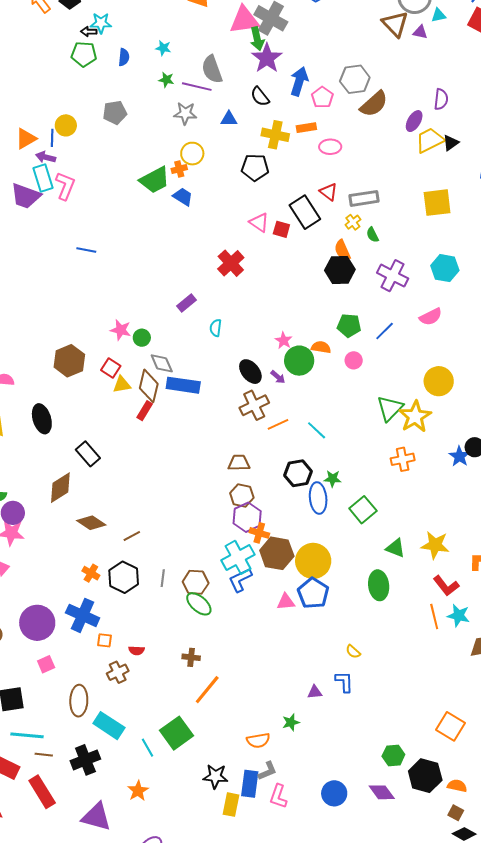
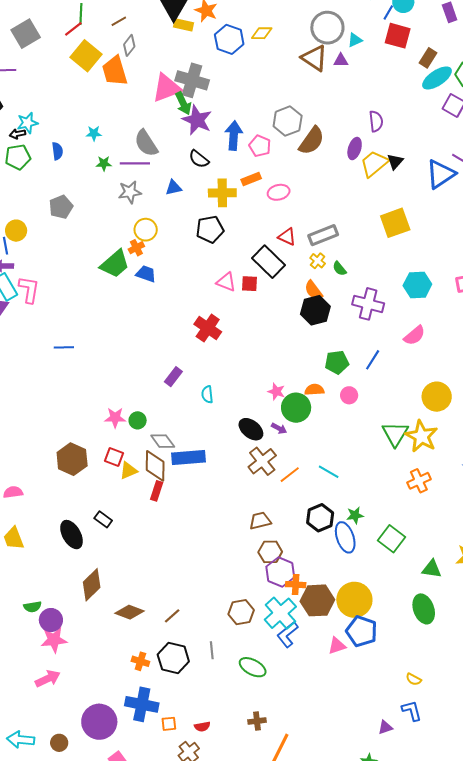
black ellipse: (42, 419) -> (72, 535), moved
black rectangle: (88, 454) -> (103, 519), moved, size x0.7
brown hexagon: (196, 582) -> (241, 612), moved

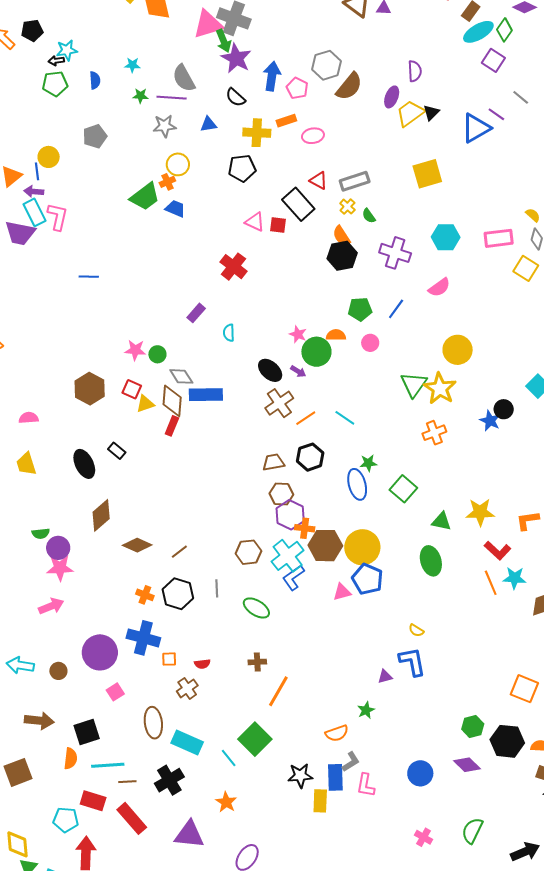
black hexagon: (320, 518) -> (310, 457), moved
blue L-shape: (412, 711) -> (412, 662), size x1.4

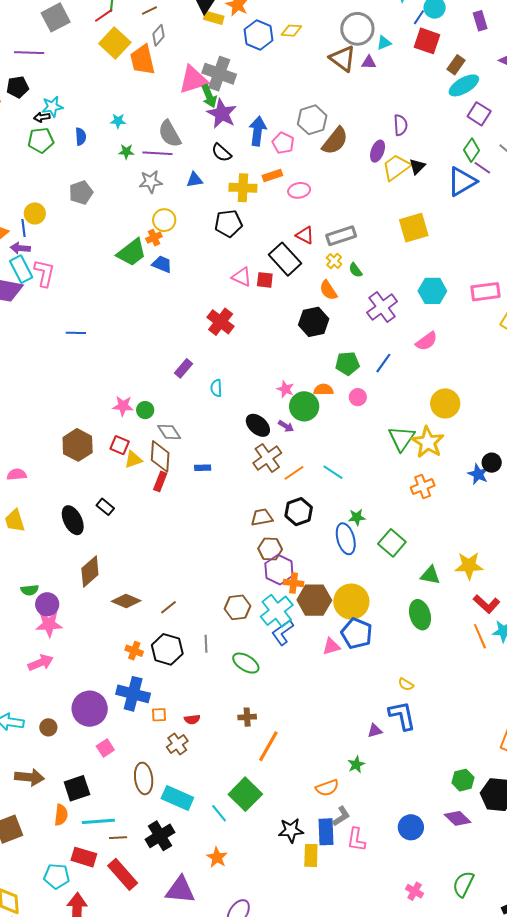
green diamond: (504, 30) -> (472, 150), moved
purple cross: (395, 253) -> (382, 307), turned 36
black hexagon: (342, 256) -> (314, 322), moved
blue rectangle: (206, 395) -> (203, 468), moved, size x0.5

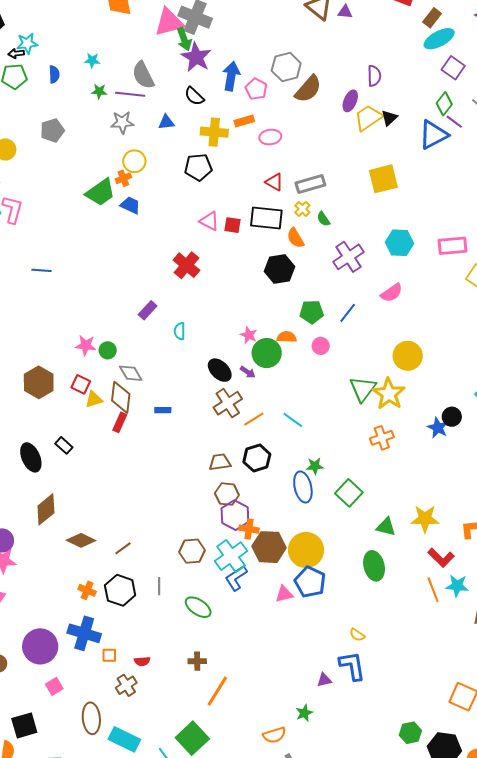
black rectangle: (285, 259) -> (266, 218), moved, turned -44

